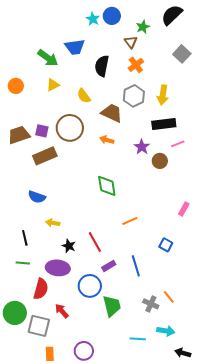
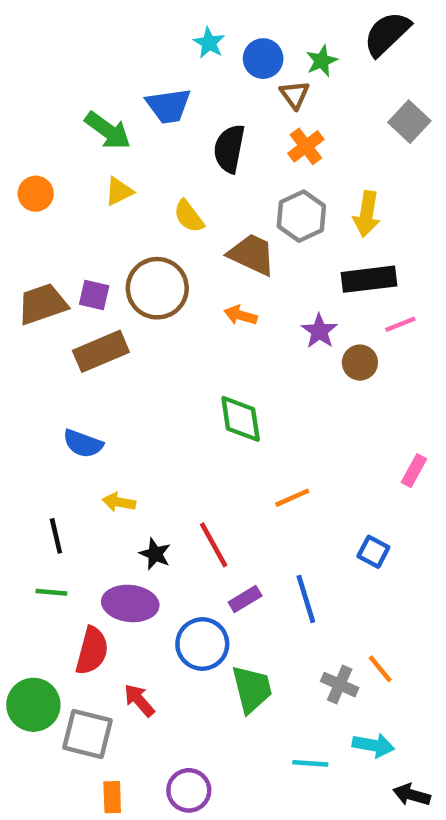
blue circle: (112, 16) -> (263, 59), moved

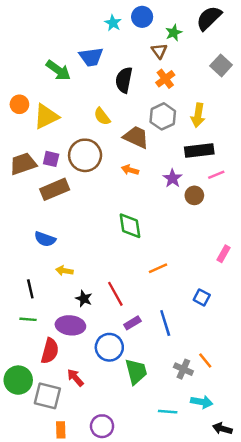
blue circle: (263, 59) -> (142, 17), moved
yellow triangle: (119, 191) -> (46, 116), moved, size x1.6

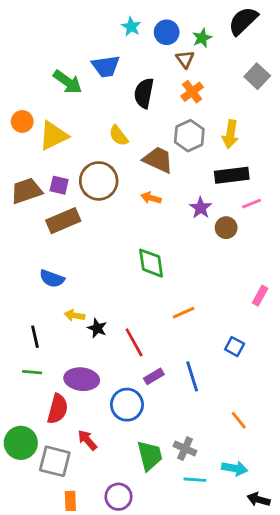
blue circle: (142, 17) -> (167, 32), moved
black star: (84, 299) -> (97, 328), moved
gray cross: (183, 369) -> (185, 449), moved
green trapezoid: (136, 372) -> (150, 456), moved

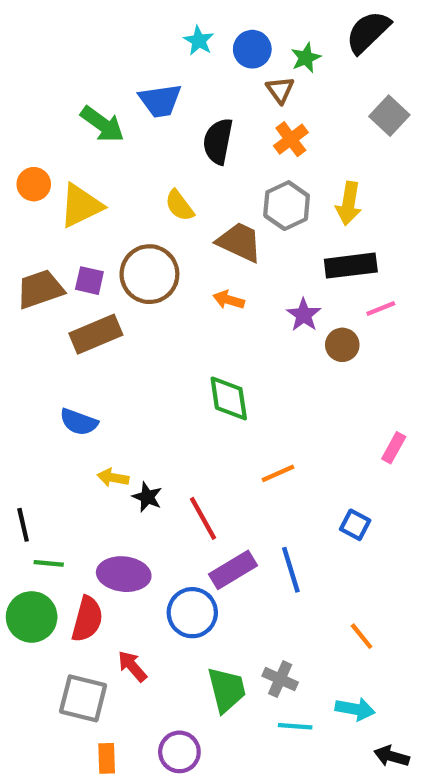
black line: (35, 337) -> (23, 525), moved
purple rectangle: (154, 376) -> (233, 570), size x1.5
green circle: (21, 443) -> (32, 617), moved

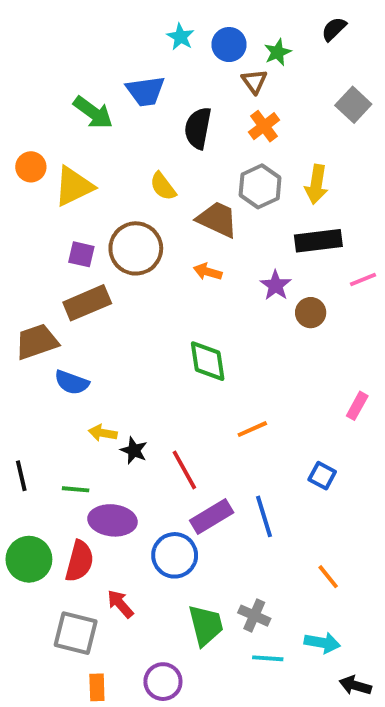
black semicircle: (368, 32) -> (334, 29), size x0.6
brown trapezoid: (40, 289) -> (37, 342), moved
pink line: (381, 308) -> (363, 280), moved
green line: (49, 563) -> (76, 489), moved

